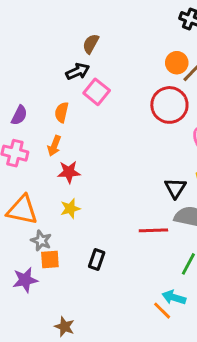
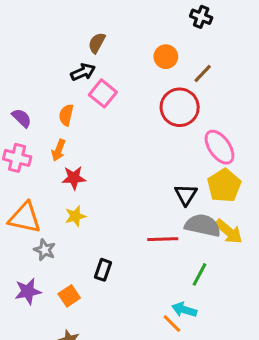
orange circle: (177, 63) -> (166, 57), moved
purple semicircle: (19, 115) -> (22, 118), turned -72
orange square: (50, 260) -> (69, 296), moved, turned -30

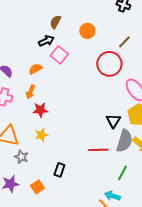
orange circle: (166, 57) -> (87, 31), moved
orange semicircle: (66, 115) -> (35, 69), turned 48
gray semicircle: (203, 225) -> (124, 141), turned 95

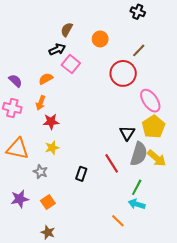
red line: (98, 150) -> (112, 163), turned 60
gray star: (21, 157) -> (41, 172), moved
black rectangle: (59, 170) -> (81, 174), moved
cyan arrow: (112, 196) -> (137, 204), moved

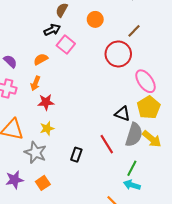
black triangle: (127, 133) -> (122, 114), turned -42
gray star: (41, 172) -> (35, 153), size x1.5

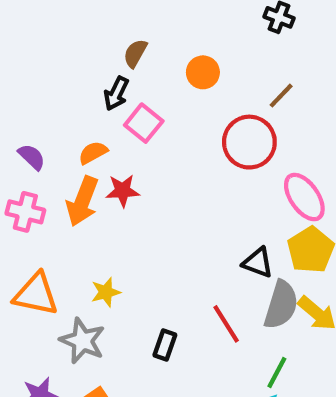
black arrow: (52, 30) -> (116, 93), turned 140
orange arrow: (35, 83) -> (82, 201), size x1.6
red star: (46, 102) -> (123, 191), moved

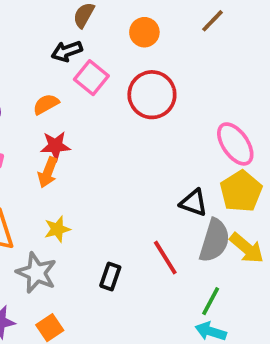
black arrow: (116, 93) -> (67, 51), turned 44
brown line: (281, 96) -> (213, 21), moved
red circle: (249, 142) -> (152, 95), moved
red star: (123, 191) -> (55, 146), moved
orange arrow: (82, 201) -> (48, 172), moved, size x0.7

